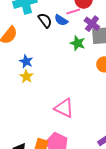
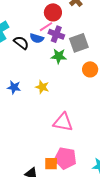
purple cross: (92, 24) -> (56, 34), moved
yellow star: (26, 77) -> (42, 87), moved

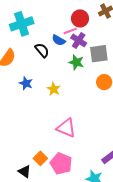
black semicircle: (21, 43) -> (42, 50), moved
orange square: (51, 164) -> (40, 158), moved, turned 32

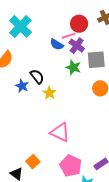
cyan cross: (22, 24) -> (20, 26), turned -30
black semicircle: (42, 50) -> (37, 77), moved
pink pentagon: (61, 164) -> (71, 166), moved

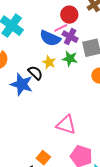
blue semicircle: (57, 44) -> (50, 38), size x1.5
blue star: (22, 86) -> (22, 84), size x1.6
yellow star: (49, 93) -> (49, 62), moved

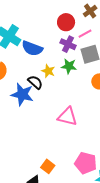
pink line: (61, 28) -> (85, 34), moved
blue semicircle: (50, 38) -> (32, 48), moved
pink triangle: (66, 125) -> (67, 116), moved

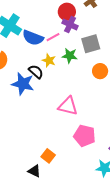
pink line: (85, 34) -> (53, 37), moved
purple cross: (68, 44) -> (70, 25), moved
pink pentagon: (86, 163) -> (85, 136), moved

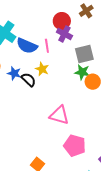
pink line: (53, 37) -> (47, 46), turned -72
green star: (70, 56) -> (82, 72), moved
blue star: (23, 84) -> (14, 73), moved, size x0.6

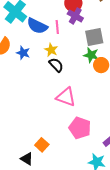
black semicircle: (29, 80) -> (56, 65), moved

